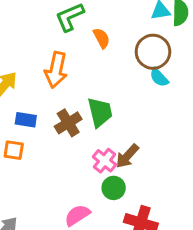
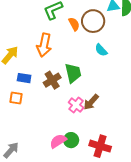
brown circle: (153, 52) -> (93, 21), moved
cyan semicircle: (159, 77) -> (101, 50), moved
green circle: (114, 188) -> (71, 140), moved

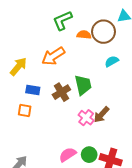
orange semicircle: (74, 24) -> (84, 35), turned -56
orange arrow: (44, 45) -> (53, 56), turned 45
cyan semicircle: (101, 50) -> (112, 61), turned 104
green circle: (71, 140) -> (89, 155), moved

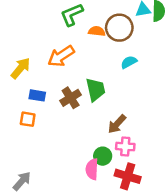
pink cross: (86, 118) -> (125, 147), moved, turned -35
pink semicircle: (68, 155) -> (92, 169), moved, turned -54
green circle: (89, 155) -> (103, 156), moved

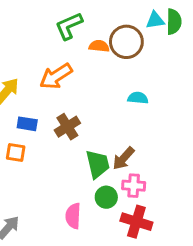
cyan semicircle: (129, 62) -> (138, 98), moved, turned 35
green trapezoid: (96, 89) -> (98, 164), moved
pink semicircle: (92, 169) -> (73, 216), moved

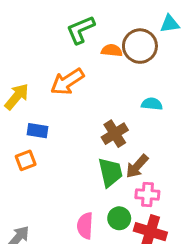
brown cross: (67, 127) -> (115, 134), moved
orange square: (16, 153) -> (26, 160), turned -30
green circle: (106, 197) -> (119, 218), moved

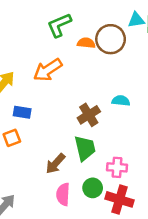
cyan semicircle: (152, 104) -> (121, 101), moved
brown arrow: (137, 166) -> (55, 164), moved

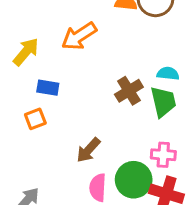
green trapezoid: (85, 148) -> (163, 102), moved
green circle: (93, 188) -> (134, 180), size x1.5

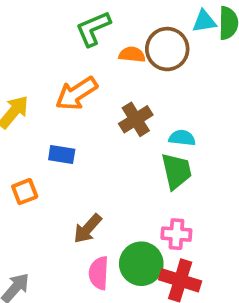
blue rectangle: (48, 88) -> (62, 155), moved
brown cross: (129, 91) -> (136, 119), moved

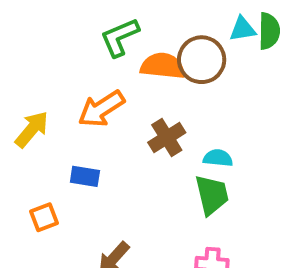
orange semicircle: (132, 55) -> (163, 66), size x1.5

